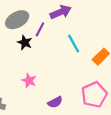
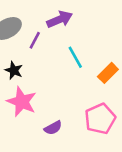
black star: (25, 42) -> (14, 70), moved
pink star: (29, 80) -> (22, 102), size x1.6

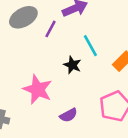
black star: (14, 70) -> (72, 65), moved

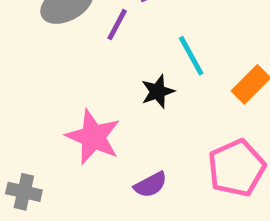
black star: (72, 65) -> (158, 92), turned 30

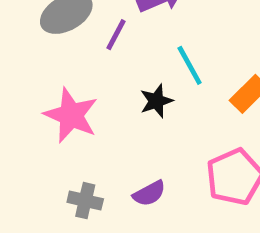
pink star: (93, 137) -> (71, 115), moved
gray cross: (24, 192) -> (85, 201), moved

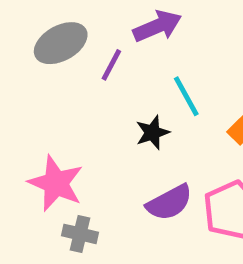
pink star: (71, 115) -> (56, 183), moved
purple semicircle: (149, 193) -> (169, 203), moved, size x1.4

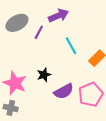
black star: (152, 133) -> (44, 75), moved
gray cross: (80, 234) -> (11, 108), moved

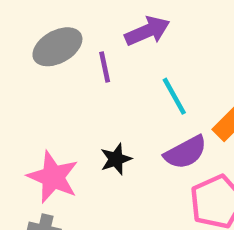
purple line: (39, 32) -> (105, 67), turned -40
purple semicircle: (64, 91) -> (185, 152), moved

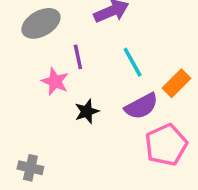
purple line: (105, 67) -> (78, 57), moved
pink star: (53, 177) -> (55, 81), moved, size x0.7

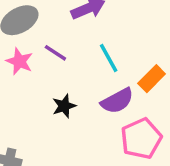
purple line: (78, 57) -> (55, 53), turned -45
pink star: (55, 81) -> (19, 61), moved

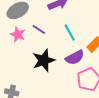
black star: (64, 106) -> (44, 60), size x1.6

